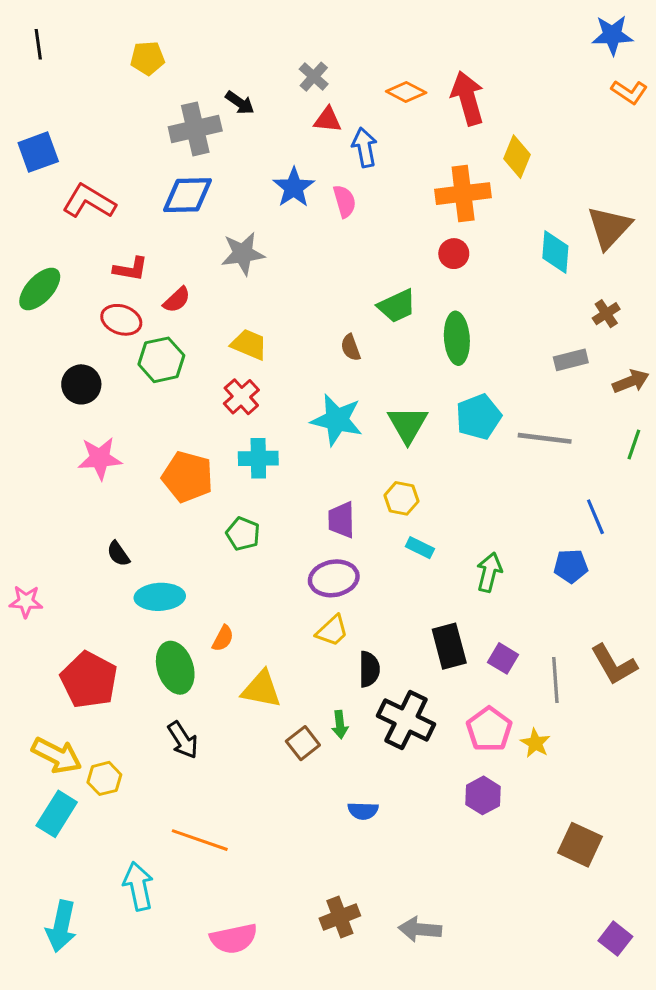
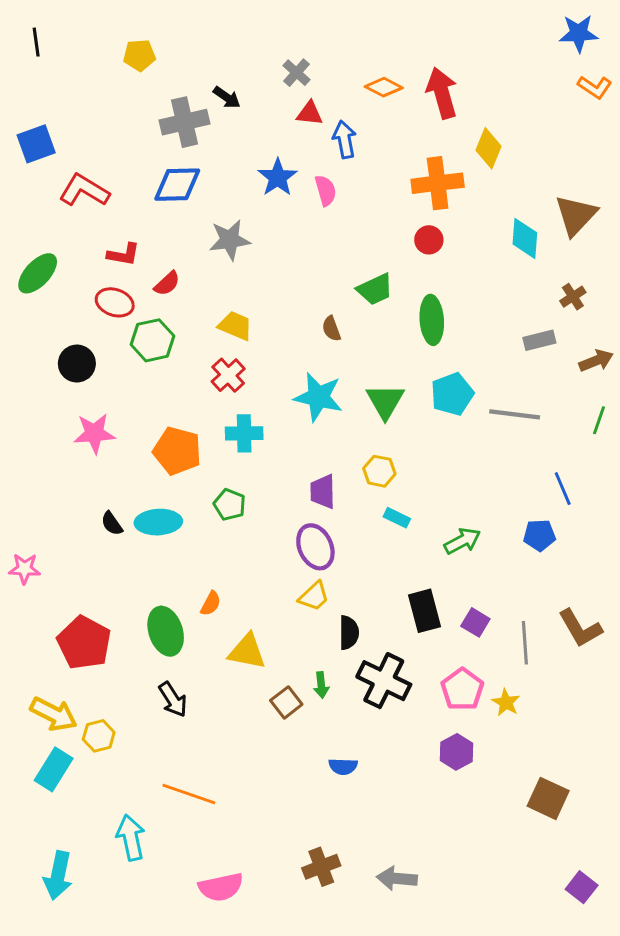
green arrow: (489, 572) -> (462, 541), turned 48
purple ellipse: (334, 578) -> (315, 547), turned 75
cyan ellipse: (160, 597) -> (158, 522), moved

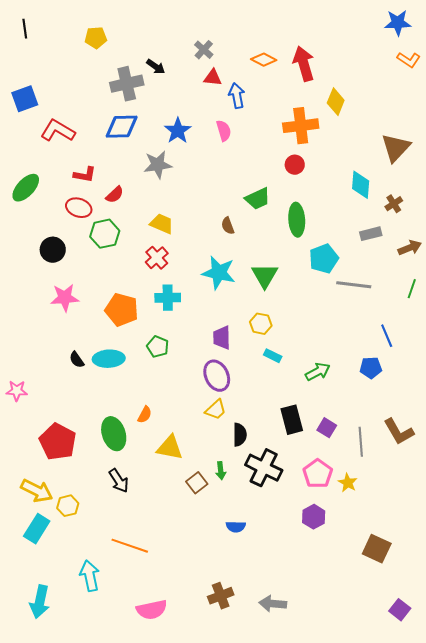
blue star: (278, 177) -> (178, 131), moved
cyan diamond: (525, 238) -> (361, 185), moved
cyan pentagon: (452, 394) -> (324, 259), moved

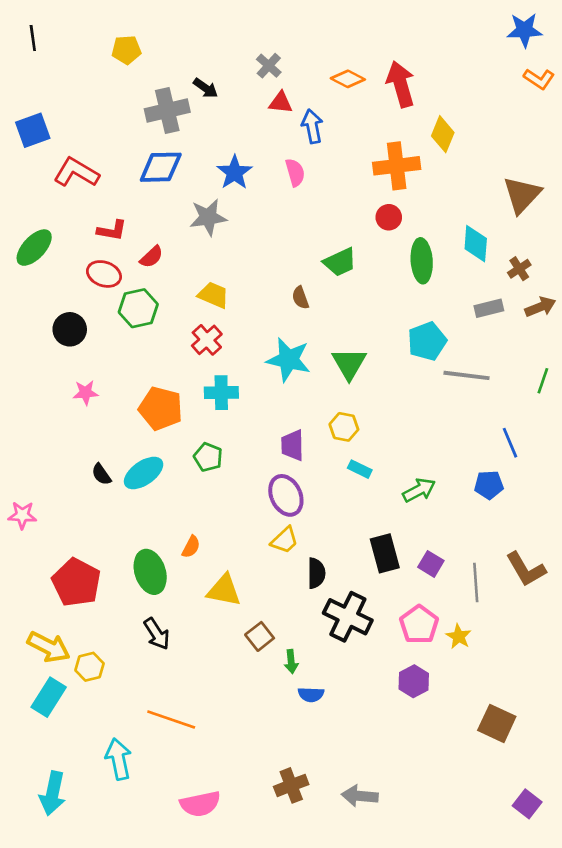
green ellipse: (297, 220) -> (422, 261), moved
brown arrow: (410, 248) -> (540, 307), moved
pink star: (65, 298) -> (86, 393), size x0.7
cyan ellipse: (109, 359) -> (144, 473), turned -32
green arrow: (221, 471) -> (291, 662), moved

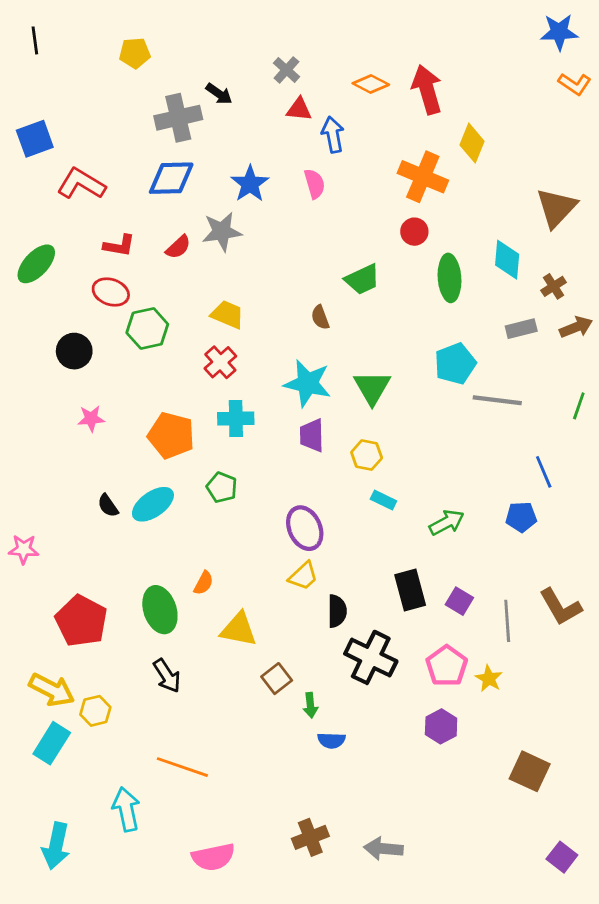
orange cross: (397, 166) -> (423, 177), turned 30
red semicircle: (151, 257) -> (178, 247), moved
purple trapezoid: (292, 445) -> (312, 435), moved

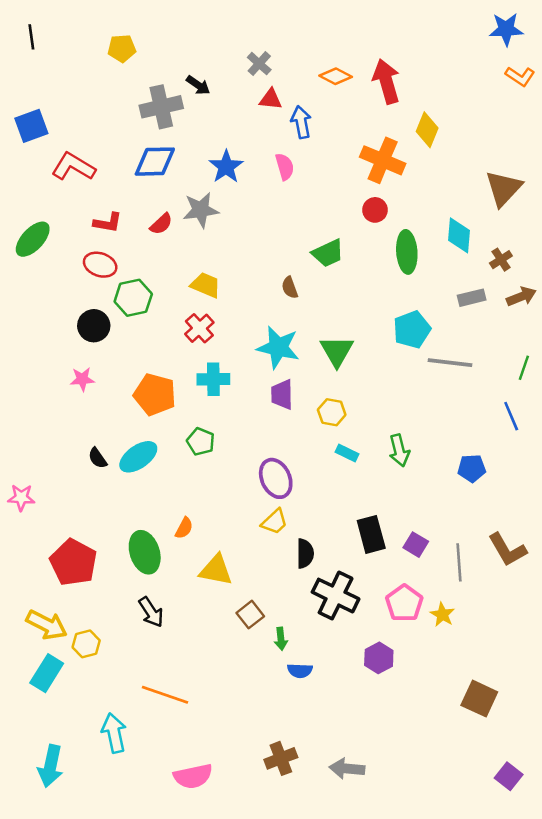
black circle: (74, 351) -> (94, 326), moved
blue line: (544, 472) -> (511, 416), moved
green arrow: (447, 523) -> (399, 450), moved, turned 104
purple hexagon: (441, 726) -> (379, 658), moved

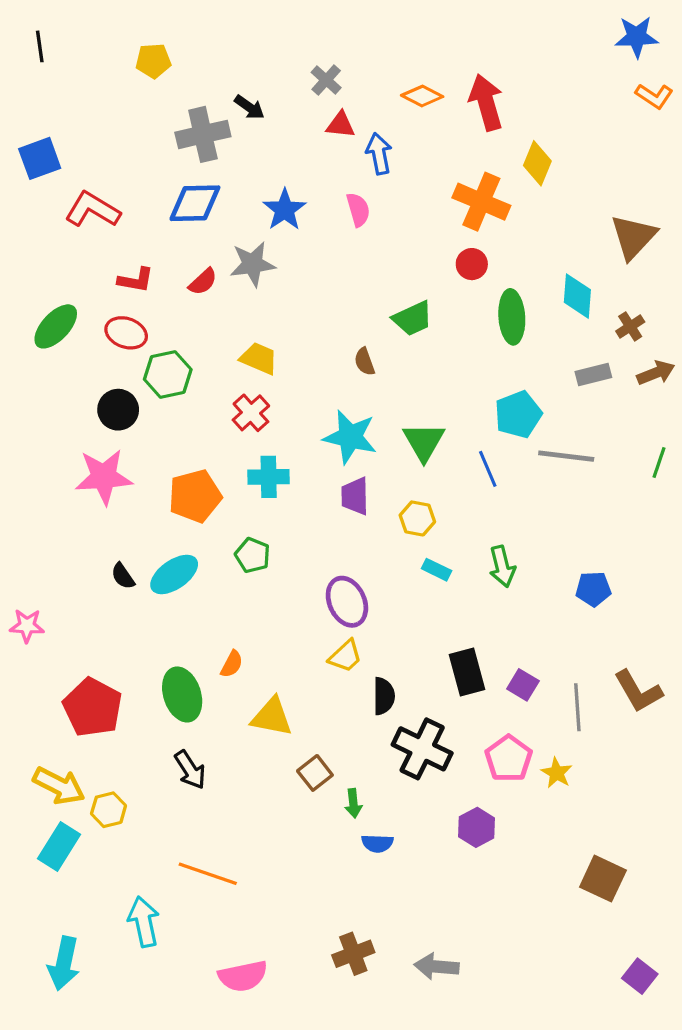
green ellipse: (33, 239) -> (56, 326), moved
pink star: (82, 379) -> (104, 477), size x1.8
orange pentagon: (155, 394) -> (195, 496), turned -30
blue line: (511, 416) -> (488, 469), moved

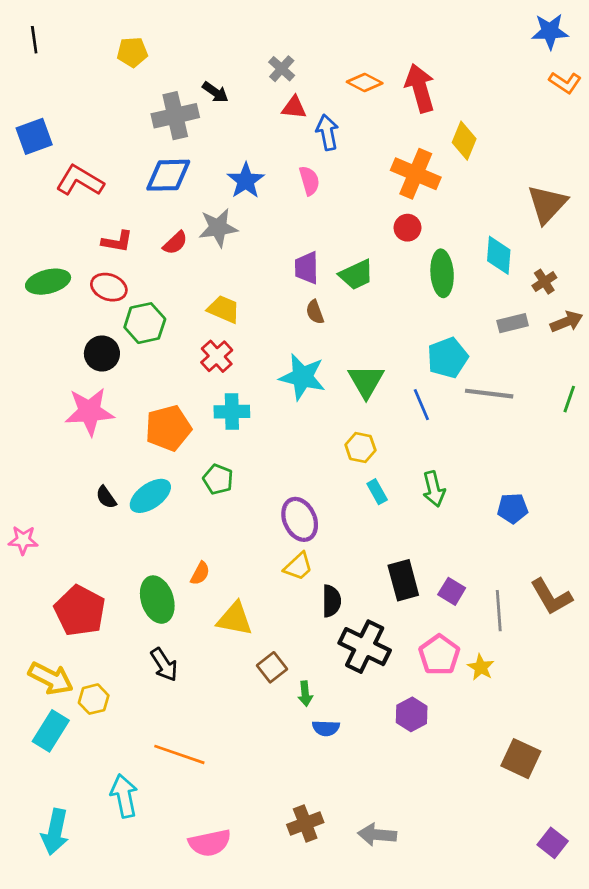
green ellipse: (56, 326) -> (48, 282), turned 33
purple trapezoid: (355, 496) -> (307, 268), moved
cyan rectangle: (437, 570) -> (377, 492), turned 35

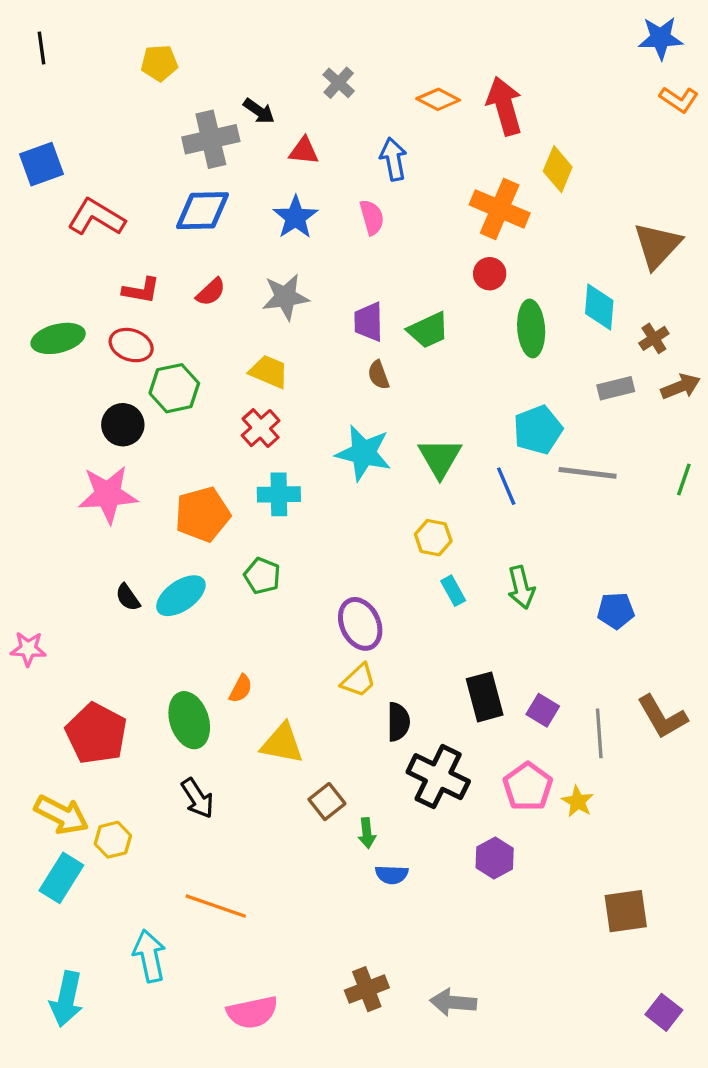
red triangle: (294, 107) -> (304, 151), moved
gray star: (218, 228) -> (285, 297), moved
brown square: (521, 759) -> (626, 911), turned -33

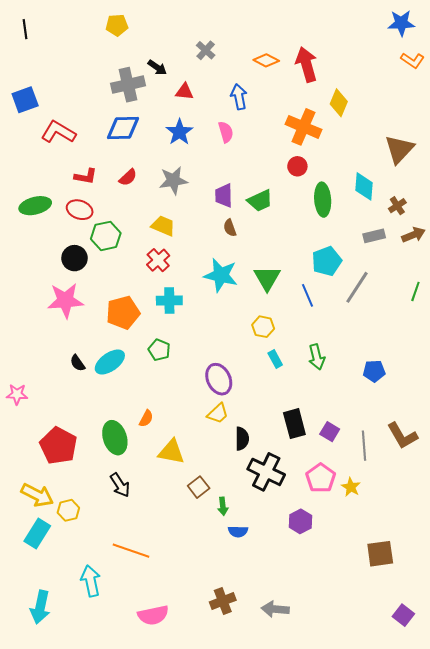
yellow pentagon: (159, 63) -> (117, 25), moved
gray line: (588, 473) -> (357, 287), turned -64

